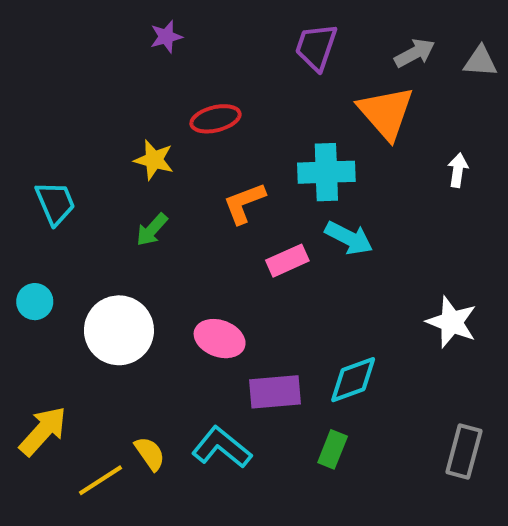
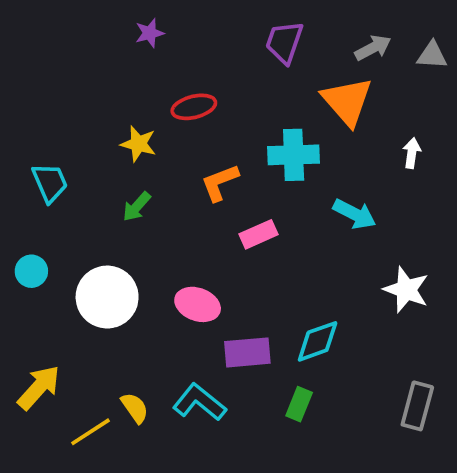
cyan arrow: (349, 238) -> (354, 214), moved

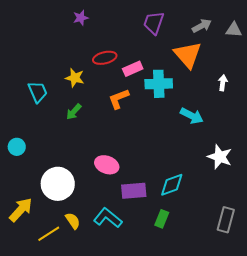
cyan trapezoid: (50, 183) -> (38, 92), moved
pink rectangle: (258, 234) -> (133, 69), moved
white circle: (107, 297) -> (58, 184), moved

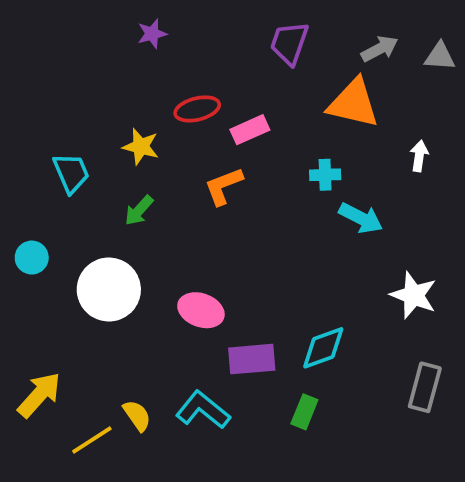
orange triangle: (188, 55) -> (353, 103), turned -36
cyan cross: (159, 84) -> (325, 175), moved, size x0.6
cyan circle: (17, 147) -> (32, 258), moved
white circle: (58, 184) -> (109, 290), moved
gray rectangle: (226, 220) -> (425, 387), moved

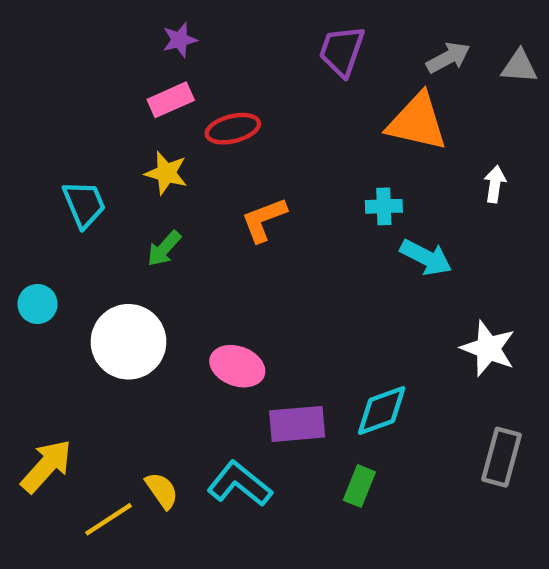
pink rectangle: (250, 130) -> (171, 100), moved

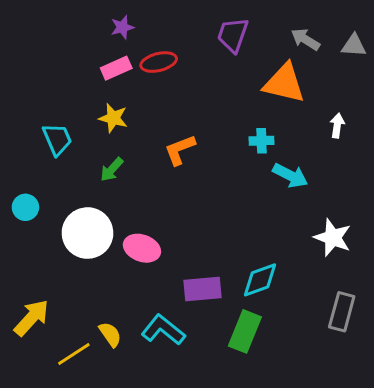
gray arrow: (448, 58) -> (305, 39), turned -120
red ellipse: (233, 129) -> (159, 62), moved
pink ellipse: (237, 366) -> (142, 248), moved
green rectangle: (359, 486) -> (245, 331), size x1.5

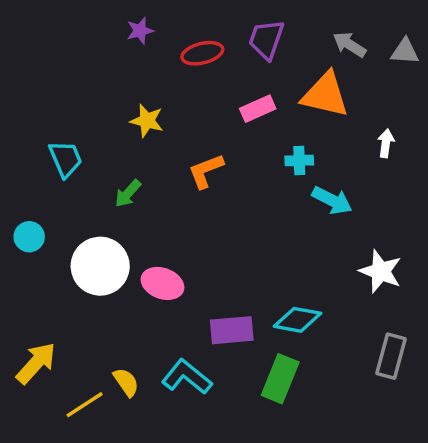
red ellipse: (159, 62) -> (202, 53), moved
pink rectangle: (116, 68) -> (258, 109), moved
yellow star: (113, 118) -> (147, 121), moved
cyan diamond: (260, 280) -> (298, 320), turned 30

